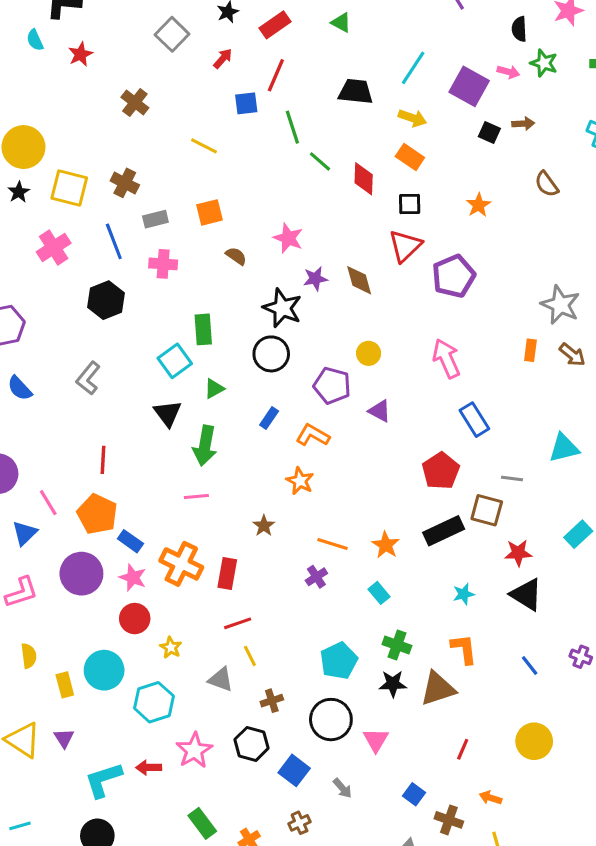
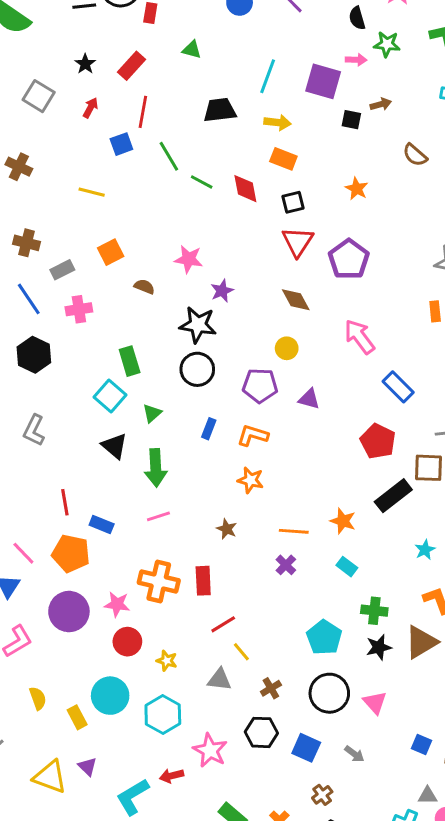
brown diamond: (359, 280) -> (296, 300), moved
blue rectangle: (130, 541) -> (102, 525), moved

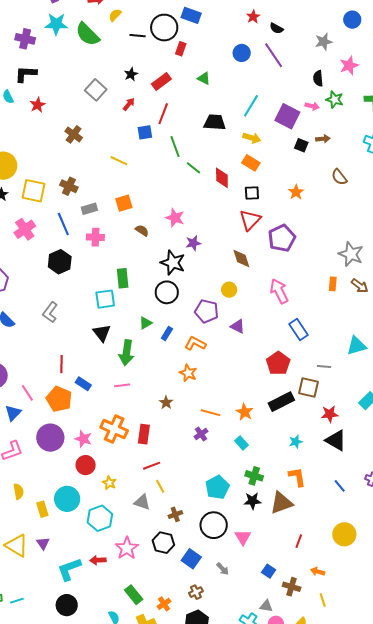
cyan square: (110, 396) -> (105, 299), turned 30
green triangle: (152, 413) -> (146, 323), moved

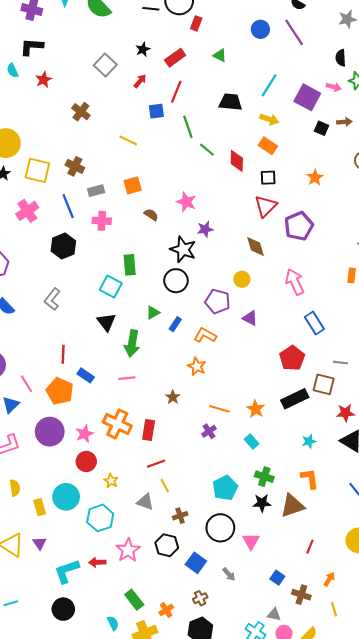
cyan square: (105, 299) -> (111, 286), turned 35
pink star: (83, 439) -> (85, 434), turned 30
orange arrow: (318, 572) -> (329, 579), turned 104

